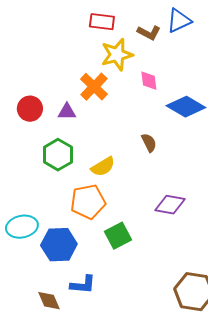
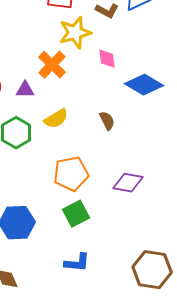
yellow semicircle: (103, 167) -> (56, 119), moved
orange pentagon: (88, 202) -> (71, 174), moved
blue L-shape: (83, 285) -> (77, 263), moved

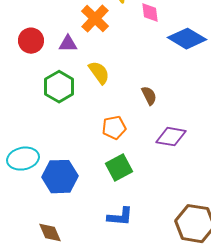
yellow semicircle: (56, 119) -> (99, 73), turned -95
brown semicircle: (107, 121) -> (149, 96), moved
orange pentagon: (71, 174) -> (114, 128), size x0.7

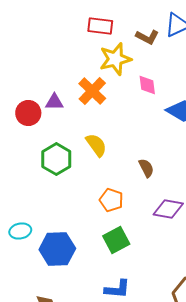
purple triangle: (68, 44) -> (54, 102), moved
orange pentagon: (114, 128) -> (111, 200), turned 30
cyan ellipse: (23, 159) -> (20, 231), size x0.7

